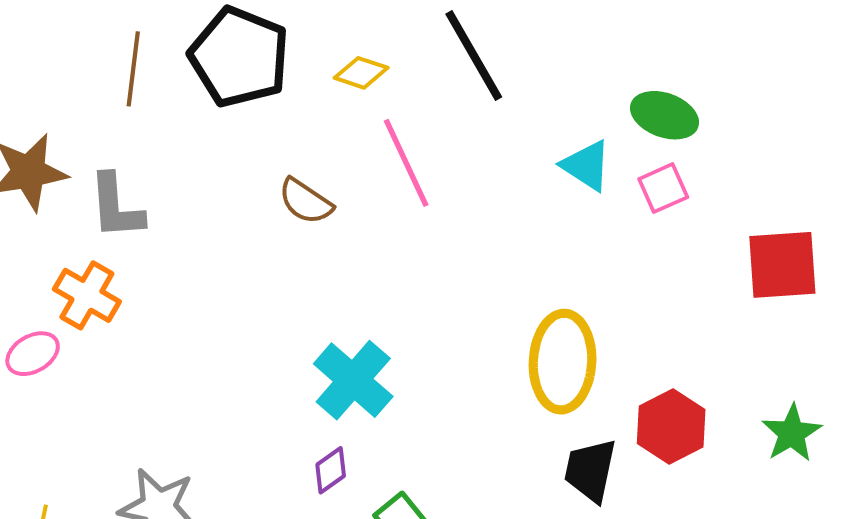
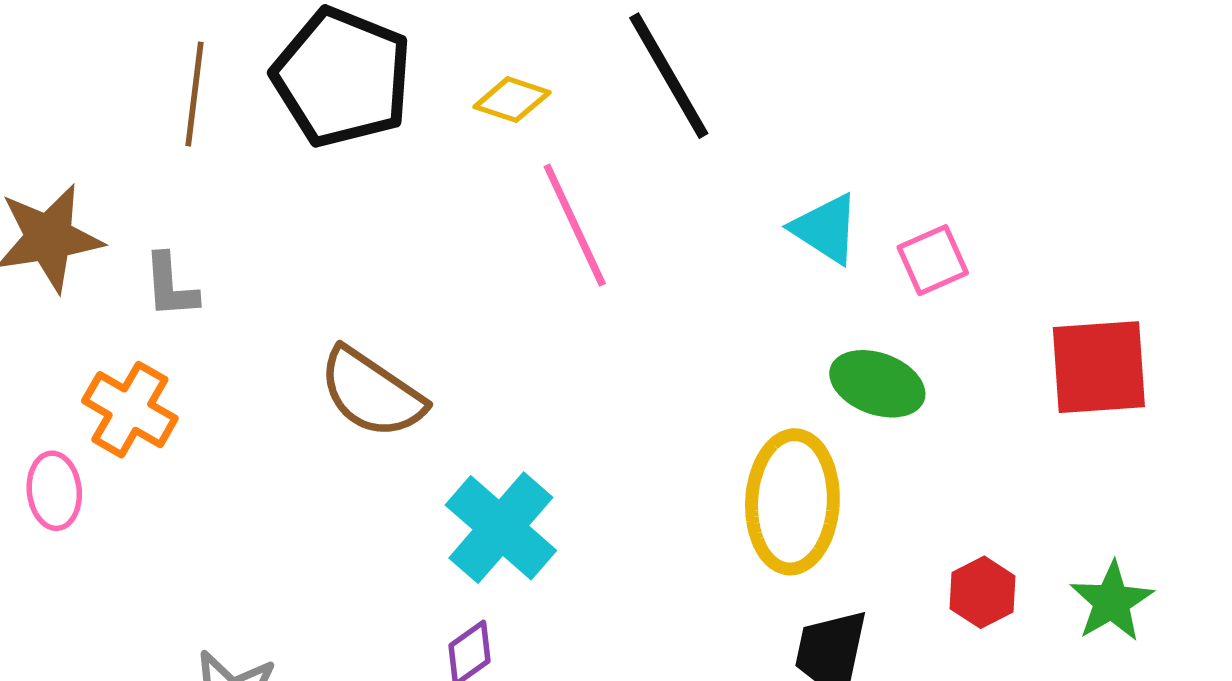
green ellipse: (665, 115) -> (877, 384), moved
brown semicircle: (305, 201) -> (372, 393), moved, size x1.4
gray L-shape: (116, 207) -> (171, 286), size x0.7
pink ellipse: (33, 354) -> (54, 491), turned -66
red hexagon: (671, 427) -> (983, 592), moved, size x0.7

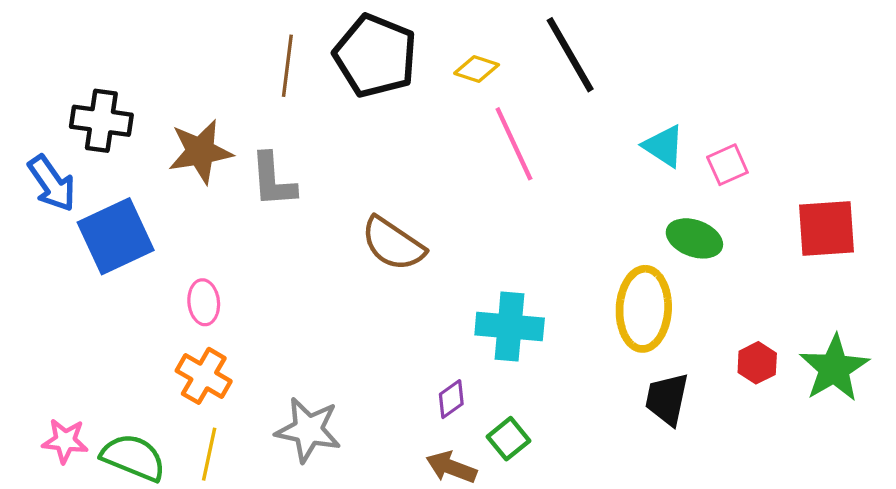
gray L-shape: (171, 286) -> (273, 180), size x1.4
orange cross: (130, 410) -> (204, 376), moved
cyan cross: (501, 528) -> (510, 326), moved, turned -36
green star: (1112, 602) -> (834, 368), size x1.4

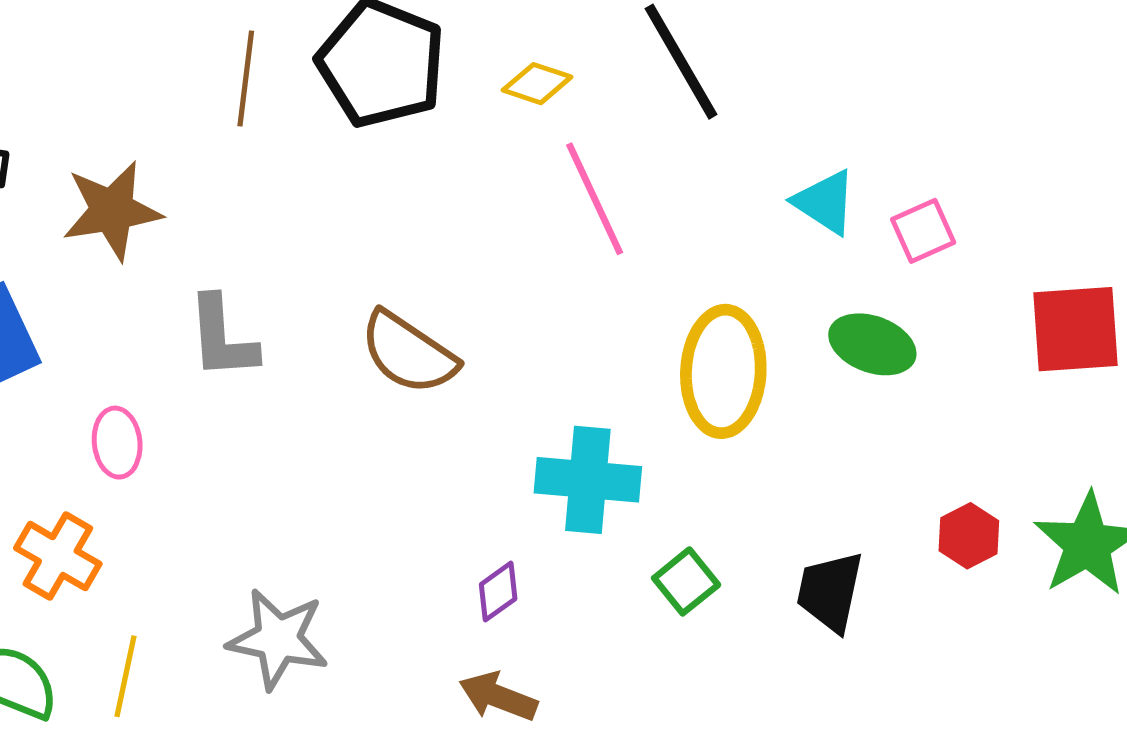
gray L-shape: (273, 180) -> (222, 338), moved
yellow ellipse: (644, 309) -> (723, 371), moved
orange cross: (204, 376) -> (58, 556), moved
green square: (508, 439) -> (686, 581), moved

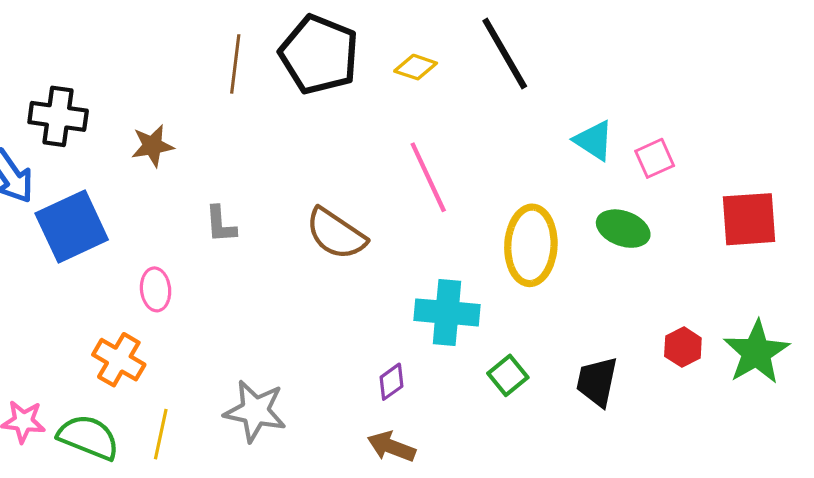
pink line: (595, 199) -> (428, 177), moved
brown star: (112, 211) -> (152, 146), size x0.7
gray L-shape: (222, 338) -> (221, 224), size x0.7

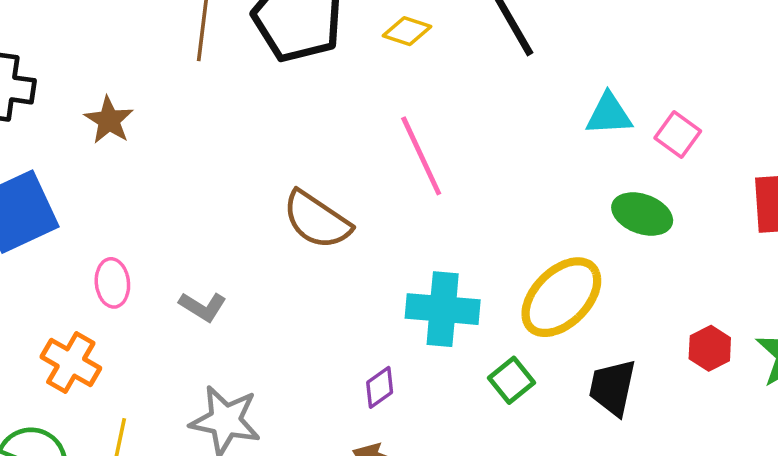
cyan triangle: (594, 141) -> (609, 114), turned -36
brown star: (152, 146) -> (109, 120), turned -30
pink square: (655, 158) -> (678, 134), turned -30
gray L-shape: (221, 224) -> (203, 307), moved, turned -54
yellow ellipse: (531, 245) -> (561, 297), moved, turned 42

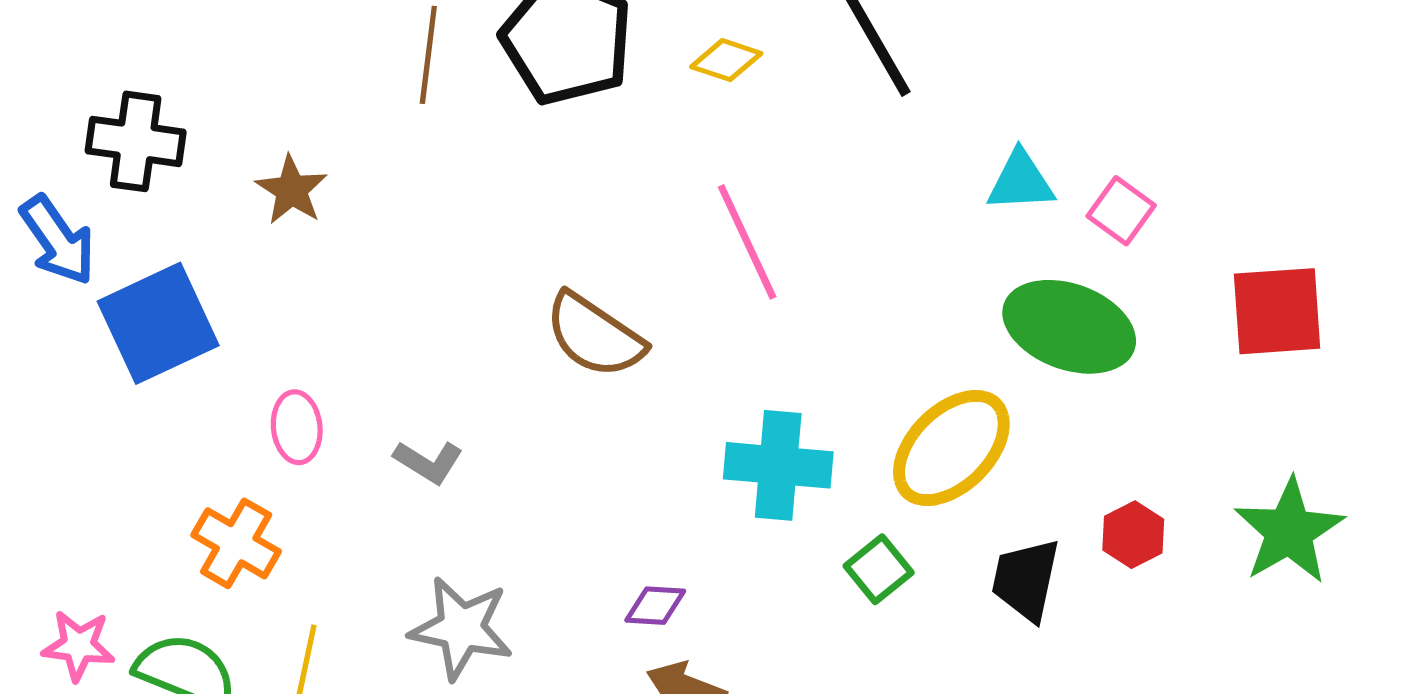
green ellipse: (642, 214) -> (1069, 327), size x1.5
red hexagon: (710, 348) -> (1133, 535), moved
purple diamond: (380, 387) -> (655, 606), moved, turned 39

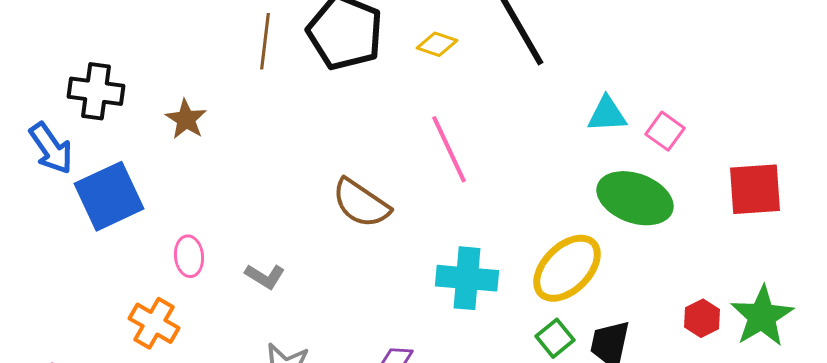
red hexagon: (1133, 535) -> (702, 318), moved
green square: (879, 569) -> (555, 338), moved

